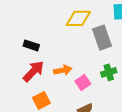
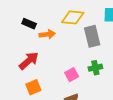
black rectangle: (31, 45) -> (29, 24), moved
orange arrow: (63, 70) -> (47, 34), moved

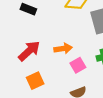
orange arrow: (47, 34) -> (63, 49), moved

